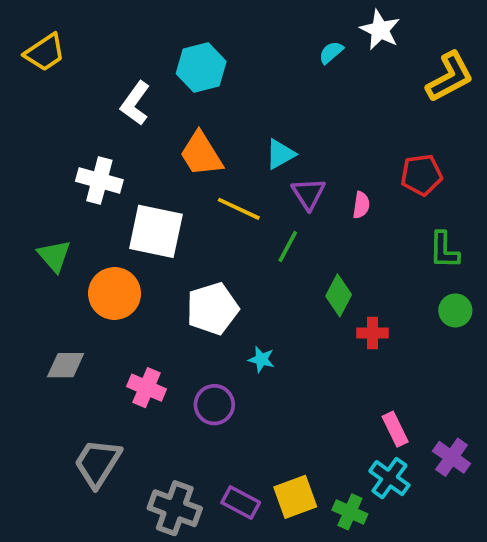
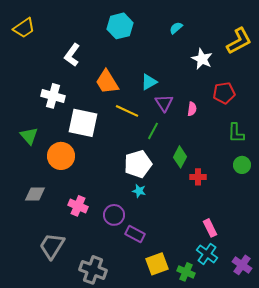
white star: (380, 30) -> (202, 59), moved
cyan hexagon: (201, 68) -> (120, 26), moved
white pentagon: (212, 309) -> (138, 164), moved
purple cross: (452, 457) -> (242, 265), moved
purple rectangle: (241, 503) -> (135, 234), moved

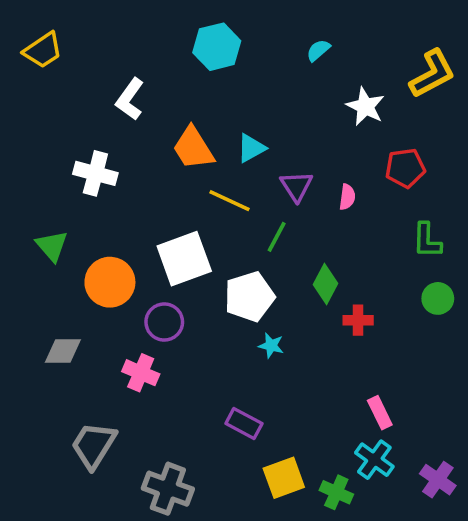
cyan triangle: (149, 82) -> (251, 148), moved
white square: (83, 123) -> (184, 259), moved, turned -32
cyan star: (139, 191) -> (271, 346), moved
purple circle: (114, 215) -> (164, 322), moved

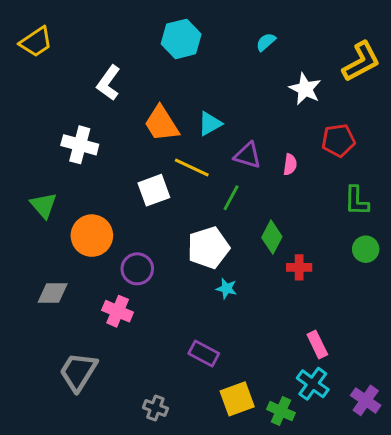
purple triangle: (296, 186) -> (248, 155), turned -40
white square: (184, 259) -> (154, 190), moved, size x0.7
gray cross: (168, 489) -> (155, 408), moved, size x0.6

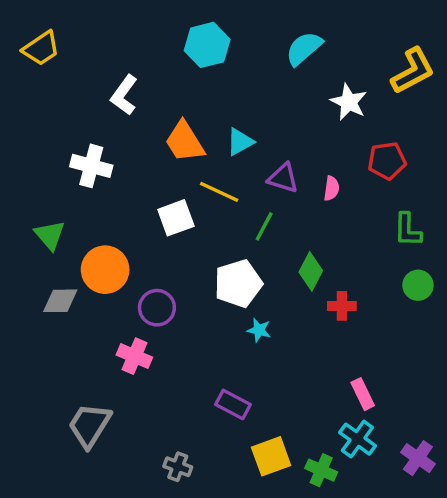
cyan semicircle: (266, 42) -> (304, 48), size x1.6
gray diamond: (53, 293) -> (60, 301), moved

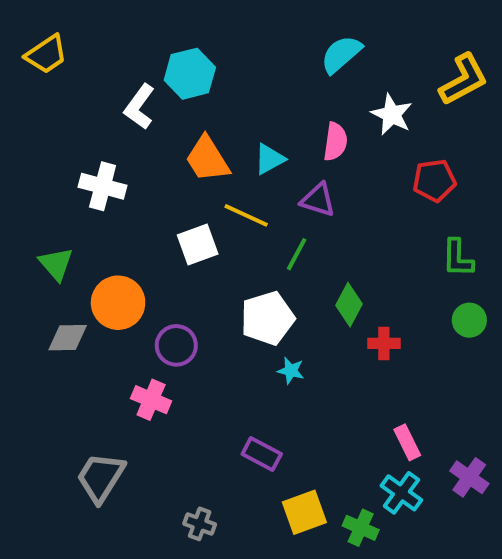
cyan hexagon: (207, 45) -> (190, 74), moved
pink semicircle: (332, 188) -> (335, 142), moved, size x1.4
purple cross: (418, 458) -> (469, 477), moved

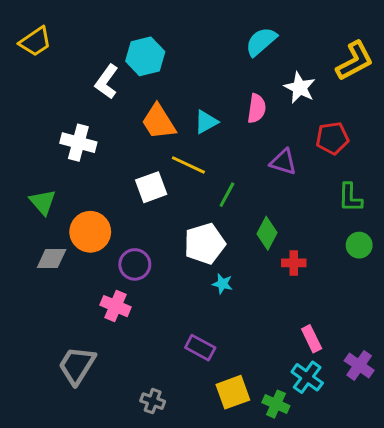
purple triangle: (318, 200) -> (283, 162), moved

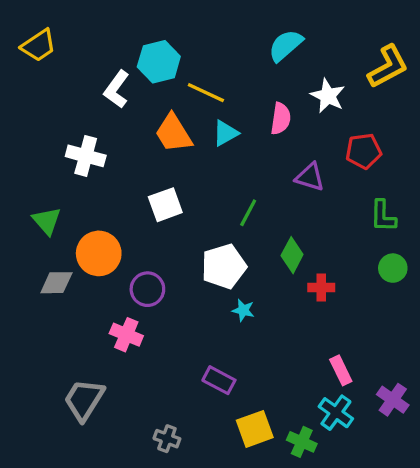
yellow line: (188, 165) -> (206, 93), moved

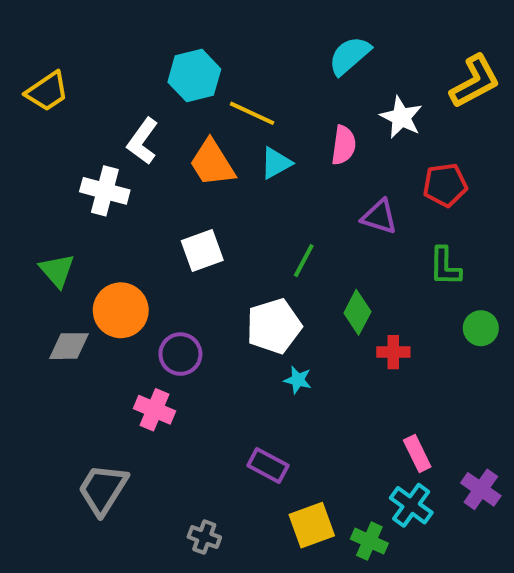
yellow trapezoid: (39, 45) -> (47, 91), moved
white L-shape: (117, 89) -> (143, 141), moved
green L-shape: (383, 216) -> (445, 267), moved

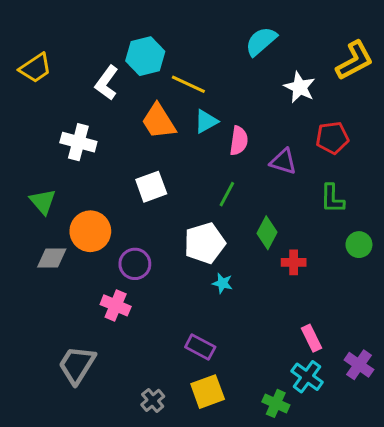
white L-shape: (143, 141) -> (107, 83), moved
pink semicircle: (344, 145) -> (239, 141), moved
yellow square: (312, 525) -> (208, 392), moved
gray cross: (204, 537) -> (153, 400), turned 30

